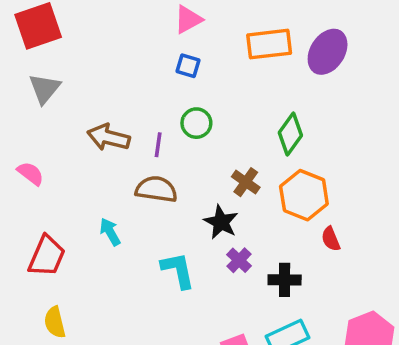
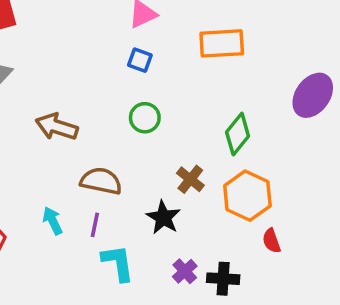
purple ellipse: (328, 52) -> (313, 95), moved
purple line: (158, 145) -> (95, 225), moved
purple cross: (239, 260) -> (185, 271), moved

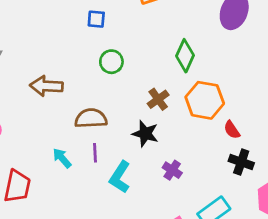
brown cross: (190, 179) -> (158, 99), turned 30
cyan L-shape: (118, 263) -> (120, 177), turned -124
black cross: (223, 279) -> (241, 162), moved, turned 30

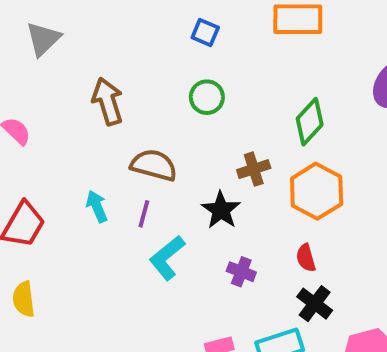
brown arrow: (46, 86) -> (108, 101), turned 52
red semicircle: (232, 130) -> (306, 258), moved
black cross: (241, 162) -> (315, 304), moved
purple cross: (172, 170) -> (241, 272), turned -30

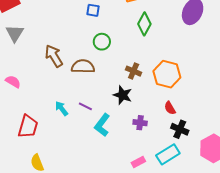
green diamond: (310, 122) -> (144, 24), moved
brown semicircle: (154, 165) -> (83, 66), moved
brown cross: (254, 169) -> (134, 71), turned -35
purple line: (144, 214) -> (85, 106), turned -64

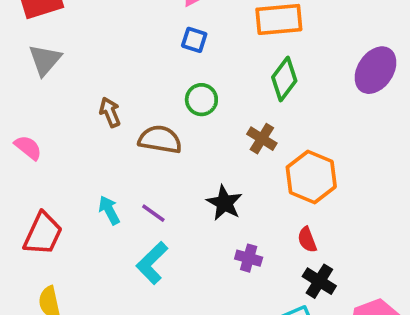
brown arrow: (54, 56) -> (110, 112), size x0.7
brown cross: (134, 71) -> (262, 139), moved
cyan L-shape: (102, 125) -> (152, 263), moved

